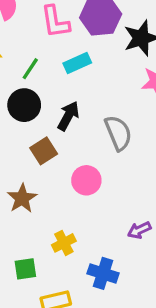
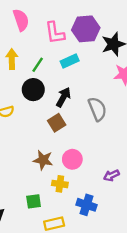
brown square: (44, 151) -> (57, 123), moved
pink circle: (86, 180) -> (72, 159), moved
brown star: (22, 198) -> (43, 160), moved, turned -30
yellow cross: (64, 243) -> (60, 184), turned 35

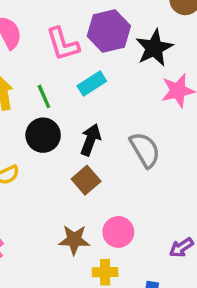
green line: (38, 65) -> (44, 96), turned -49

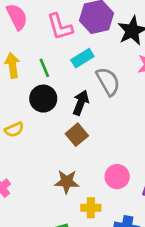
gray semicircle: (145, 150) -> (108, 81), moved
pink circle: (118, 232) -> (117, 177), moved

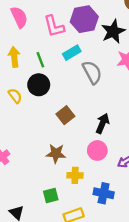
black arrow: (81, 103) -> (103, 123), moved
yellow semicircle: (14, 130) -> (15, 96), moved, turned -105

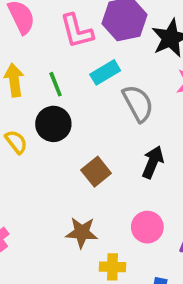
black arrow: (103, 123) -> (153, 162), moved

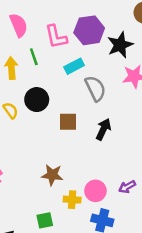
green line: (56, 84) -> (34, 57), moved
brown square: (96, 172) -> (68, 122), moved, turned 36
pink circle: (147, 227) -> (95, 191), moved

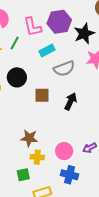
green line: (34, 57) -> (15, 43), turned 48
gray semicircle: (95, 88) -> (64, 69), turned 95
yellow cross: (72, 200) -> (37, 157), moved

